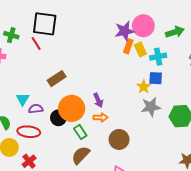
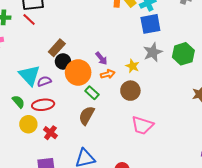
blue square: (156, 78) -> (150, 24), size x1.5
yellow star: (144, 87) -> (132, 66), moved
cyan triangle: (23, 99) -> (30, 75), size x1.6
black circle: (58, 118) -> (63, 61), moved
brown semicircle: (81, 155) -> (87, 115), moved

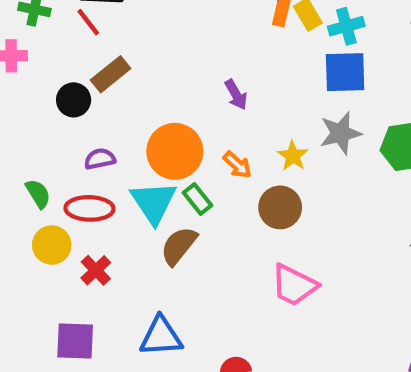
brown rectangle: (57, 48) -> (111, 74), moved
purple arrow: (101, 58) -> (236, 95), moved
black circle: (63, 61) -> (74, 100), moved
orange arrow: (108, 74) -> (237, 165), turned 48
cyan triangle: (30, 75) -> (153, 202), moved

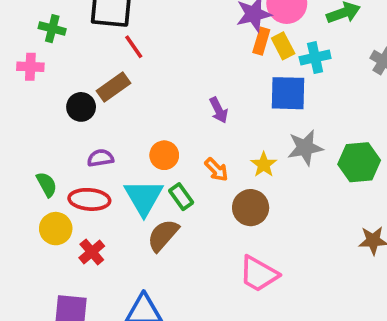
red line: (88, 22) -> (134, 47), moved
blue square: (345, 72) -> (288, 93), moved
orange circle: (175, 151) -> (164, 155), size x0.6

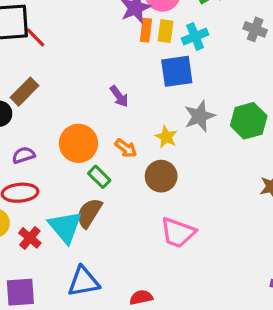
yellow rectangle: (283, 46) -> (166, 31), turned 45
red line: (134, 47) -> (35, 37), moved
orange circle: (164, 155) -> (78, 143), size x1.5
cyan triangle: (144, 197) -> (65, 227), moved

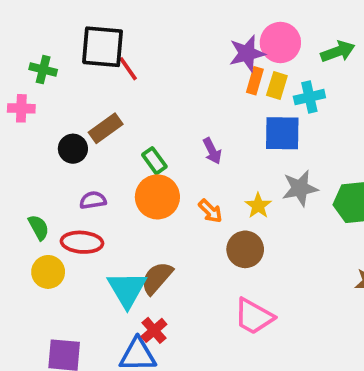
green rectangle: (99, 177) -> (154, 161), moved
red cross: (30, 238) -> (154, 330), moved

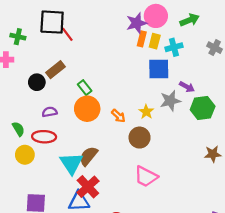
purple arrow: (212, 151) -> (187, 87), moved, turned -32
red cross: (154, 330) -> (88, 187), size x1.5

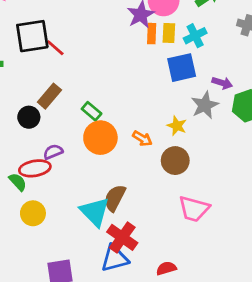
red ellipse: (44, 137) -> (35, 168), moved

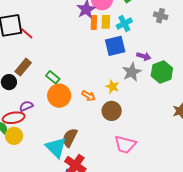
yellow circle: (33, 213) -> (14, 136), moved

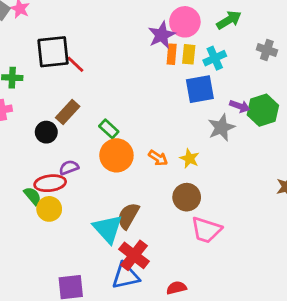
green hexagon: (162, 72) -> (263, 110), moved
yellow star: (112, 87) -> (189, 158), moved
brown circle: (112, 111) -> (187, 197), moved

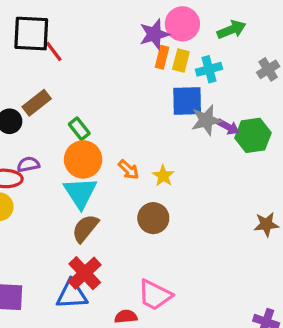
gray cross: (267, 50) -> (268, 69), turned 30
gray star: (221, 128) -> (206, 120), moved
cyan triangle: (108, 229) -> (80, 193), moved
pink trapezoid: (206, 230) -> (155, 295), moved

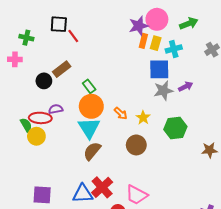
black square: (31, 34) -> (59, 24), size x0.7
gray star: (206, 120) -> (163, 91), moved
purple arrow: (228, 127) -> (186, 86), turned -56
green hexagon: (253, 135) -> (175, 128), moved
red cross: (85, 273) -> (102, 187), moved

